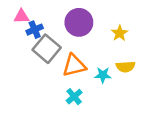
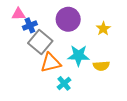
orange triangle: (74, 65) -> (51, 63), moved
yellow semicircle: (126, 67) -> (101, 66), moved
cyan star: (103, 75) -> (79, 55), moved, size x1.5

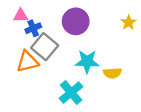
yellow star: (103, 29) -> (128, 22), moved
orange triangle: (51, 63) -> (27, 62), moved
cyan cross: (64, 83) -> (71, 93), size x1.5

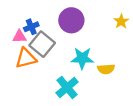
pink triangle: (21, 16) -> (19, 37), moved

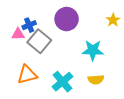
orange triangle: (26, 58) -> (27, 75), moved
cyan star: (82, 58) -> (93, 50), moved
yellow semicircle: (106, 69) -> (96, 80), moved

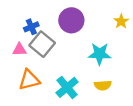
pink triangle: (18, 34) -> (19, 50), moved

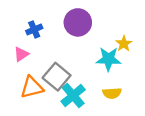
yellow star: (121, 21) -> (124, 44), moved
gray square: (42, 44) -> (57, 77), moved
pink triangle: (19, 50) -> (21, 54), turned -32

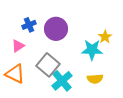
purple circle: (78, 22) -> (56, 29), moved
orange triangle: (32, 87) -> (15, 74), moved, turned 40

